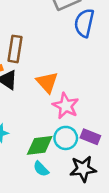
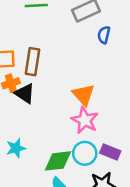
blue semicircle: (84, 23) -> (104, 35), size x0.6
orange triangle: (47, 82) -> (83, 95), moved

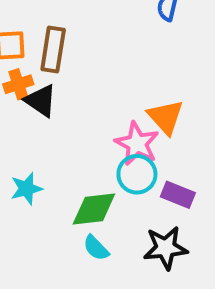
orange triangle: (83, 95) -> (166, 117), moved
cyan circle: (85, 153) -> (137, 174), moved

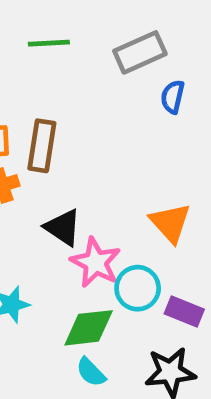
black triangle: (41, 101) -> (63, 227), moved
pink star: (137, 144) -> (96, 262), moved

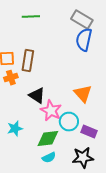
gray rectangle: (140, 52) -> (82, 20), moved, turned 55
blue semicircle: (173, 97) -> (84, 40), size x1.6
cyan semicircle: (91, 372) -> (49, 158), turned -72

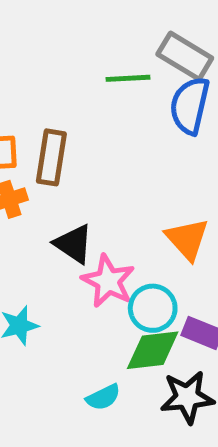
green line: (31, 17) -> (128, 78), moved
green diamond: (48, 139) -> (153, 350), moved

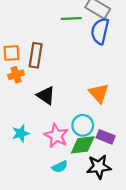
pink star: (108, 281) -> (56, 136), moved

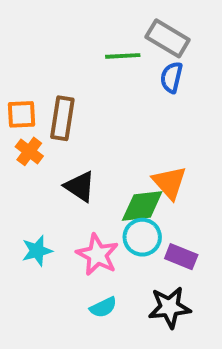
blue semicircle: (100, 31) -> (171, 77), size x0.7
orange cross: (16, 75) -> (29, 151), turned -35
green diamond: (83, 145) -> (142, 206), moved

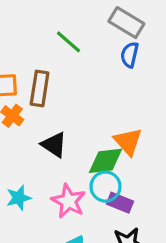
green line: (123, 56) -> (68, 42), moved, turned 44
purple rectangle: (181, 257) -> (120, 203), moved

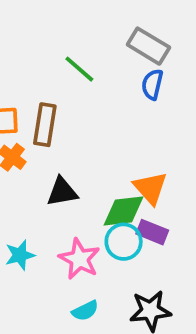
black triangle: (54, 145) -> (62, 192), turned -44
purple rectangle: (120, 203) -> (152, 232), moved

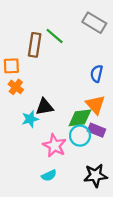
blue semicircle: (152, 84) -> (97, 74), moved
brown rectangle: (45, 125) -> (35, 45), moved
cyan star: (20, 255) -> (30, 119), moved
cyan semicircle: (85, 311) -> (49, 175), moved

